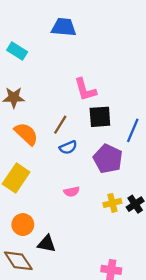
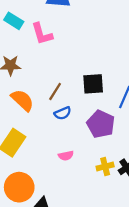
pink L-shape: (85, 90) -> (42, 34), moved
orange circle: (23, 225) -> (19, 187), size x1.4

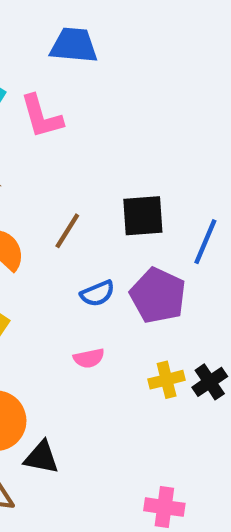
blue semicircle: (63, 113) -> (98, 293), moved

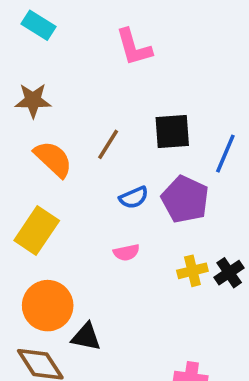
pink L-shape: (41, 116) -> (134, 47), moved

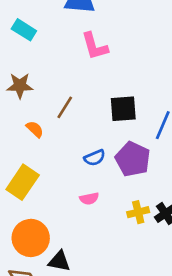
brown line: (108, 144) -> (65, 107), moved
orange semicircle: (53, 159) -> (35, 129), size x0.6

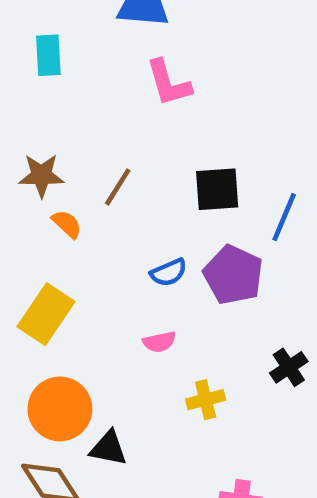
cyan rectangle: (24, 30) -> (48, 55), turned 55
brown star: (20, 86) -> (41, 175), moved
yellow cross: (138, 212) -> (206, 400), moved

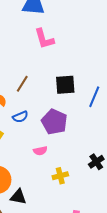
blue semicircle: (169, 273) -> (20, 117), moved
purple pentagon: (233, 275) -> (54, 122), moved

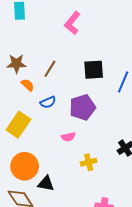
pink L-shape: (44, 39) -> (72, 23), turned 55
purple pentagon: (54, 122) -> (83, 107), turned 30

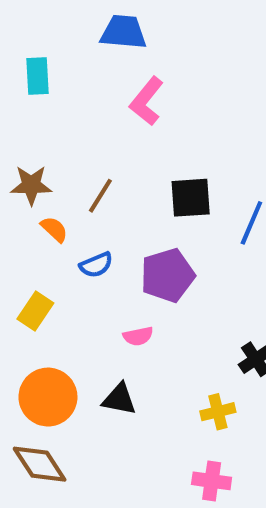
yellow rectangle: (18, 125) -> (35, 311), size x0.7
yellow cross: (89, 162) -> (218, 412), moved
black triangle: (46, 184) -> (119, 399), moved

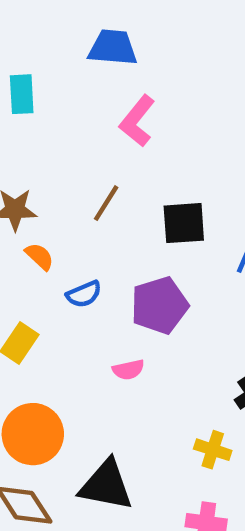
brown line: (100, 196) -> (106, 203), moved
black triangle: (119, 399) -> (106, 485), moved, size x1.5
yellow cross: (218, 412) -> (213, 450), turned 32

